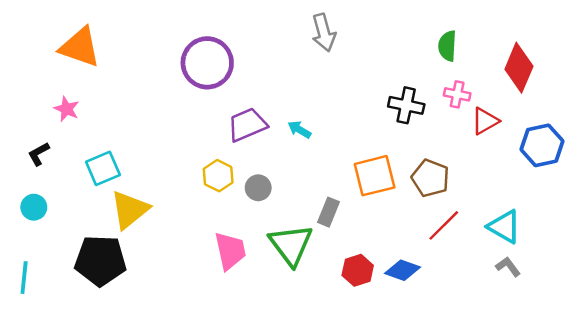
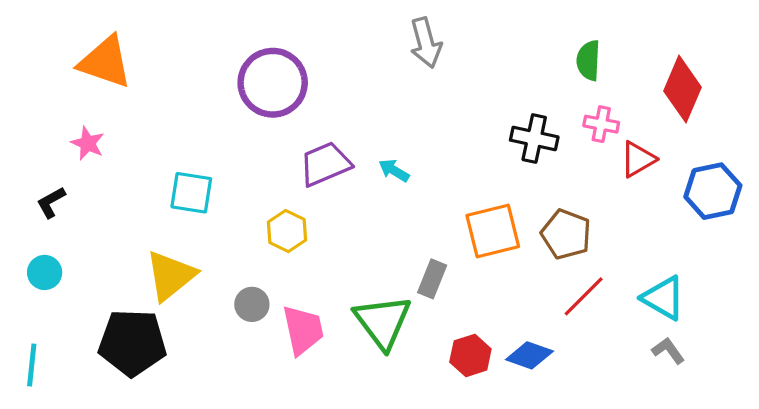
cyan square: (103, 168) -> (191, 193), moved, turned 32
gray circle: (258, 188) -> (252, 304), moved

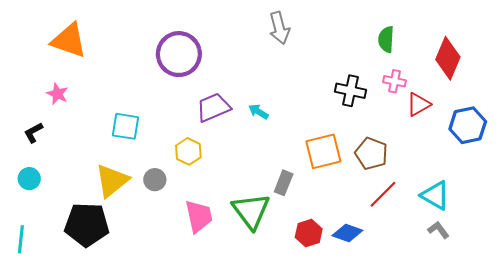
gray circle: (252, 304) -> (155, 180), moved

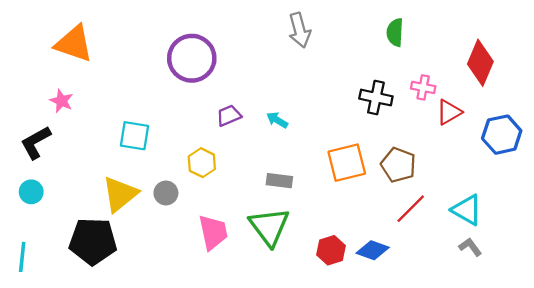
green semicircle: (386, 39) -> (395, 32), moved
purple trapezoid: (213, 107) -> (229, 115), size x0.7
black L-shape: (33, 133) -> (36, 142), size x1.5
gray rectangle: (284, 183) -> (279, 181), moved, turned 75

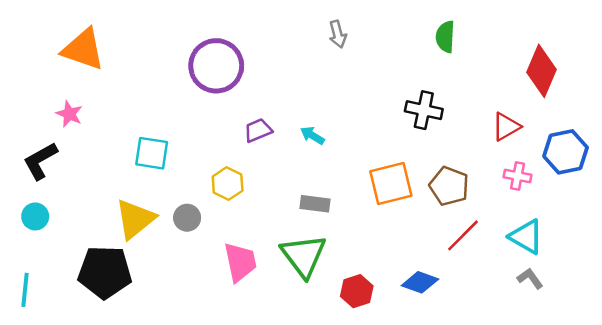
gray arrow: (300, 30) -> (338, 34), size x0.7
pink cross: (423, 87) -> (517, 176), moved
red hexagon: (331, 250) -> (357, 291), moved

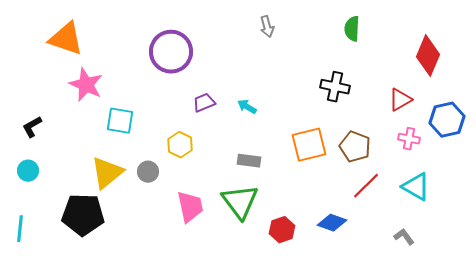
pink star: (69, 114) -> (86, 85), moved, size x1.6
black L-shape: (40, 161) -> (32, 127), size x0.7
gray L-shape: (530, 278) -> (404, 237), moved

